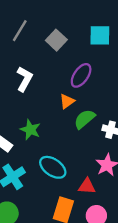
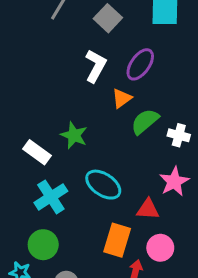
white L-shape: (24, 79) -> (96, 66), moved

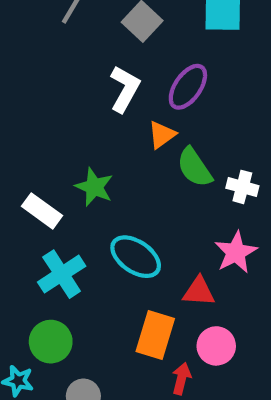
green semicircle: (145, 121) -> (194, 167), turned -84

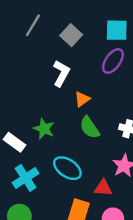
purple ellipse: (188, 87) -> (113, 61), moved
green semicircle: (194, 167) -> (90, 127), moved

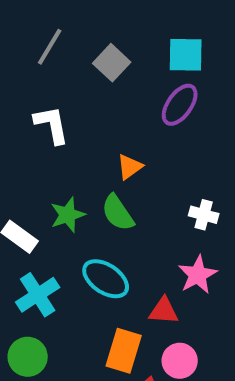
white L-shape: (61, 73) -> (52, 125), moved, turned -40
green semicircle: (90, 127) -> (118, 213), moved
green star: (44, 129) -> (68, 215), turned 30

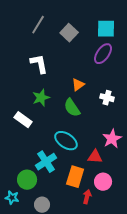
green star: (68, 215) -> (41, 98), moved
white cross: (204, 215) -> (107, 98), moved
cyan cross: (38, 295) -> (46, 162), moved

